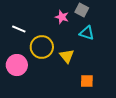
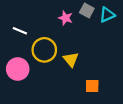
cyan triangle: (87, 33) -> (107, 15), moved, turned -42

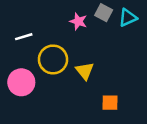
white line: (20, 31) -> (24, 37), turned -40

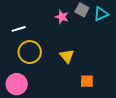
yellow circle: (53, 59) -> (30, 52), moved
pink circle: (21, 82) -> (17, 84), moved

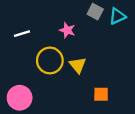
pink star: (62, 17) -> (67, 30), moved
yellow circle: (30, 52) -> (50, 60), moved

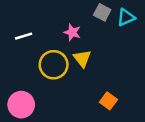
yellow triangle: (78, 65) -> (82, 59), moved
orange square: (101, 94) -> (108, 101), turned 35

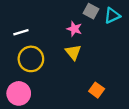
pink star: (72, 32) -> (74, 29), moved
yellow circle: (54, 65) -> (31, 59), moved

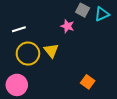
yellow triangle: (73, 52) -> (51, 51), moved

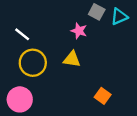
white line: (19, 29) -> (22, 34), turned 56
yellow triangle: (51, 51) -> (72, 59), moved, turned -42

